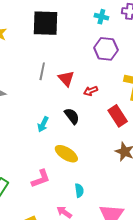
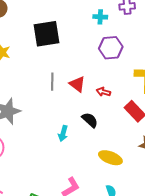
red arrow: (91, 91) -> (103, 92), turned 48
yellow ellipse: (66, 154) -> (110, 158), moved

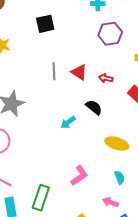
black square: (46, 34) -> (45, 24), size x0.7
cyan arrow: (63, 133) -> (68, 122), turned 42

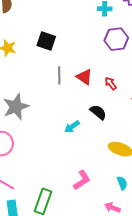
black square: (45, 24) -> (46, 41), moved, turned 30
red arrow: (106, 78) -> (111, 83), turned 40

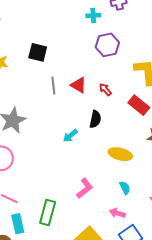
black semicircle: (98, 112) -> (95, 119), turned 66

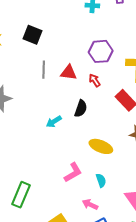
purple hexagon: (107, 45) -> (101, 51), moved
red triangle: (79, 85) -> (69, 73), turned -30
pink L-shape: (85, 188) -> (73, 173), moved

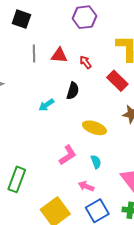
purple hexagon: (101, 51) -> (84, 17), moved

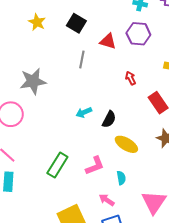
red triangle: (59, 55) -> (108, 41), moved
black semicircle: (73, 91) -> (109, 119), moved
green rectangle: (17, 179) -> (57, 165), moved

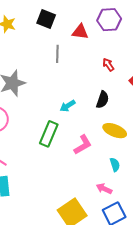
black semicircle: (109, 119) -> (103, 100), moved
green rectangle: (57, 165) -> (49, 134), moved
pink L-shape: (95, 166) -> (83, 145), moved

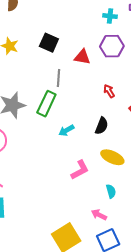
green rectangle: (49, 134) -> (46, 104), moved

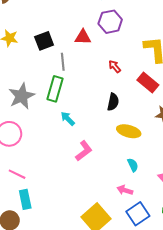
black square: (49, 43) -> (44, 41), moved, turned -36
cyan arrow: (66, 130) -> (68, 119), moved, turned 84
pink L-shape: (80, 170) -> (84, 151), moved

